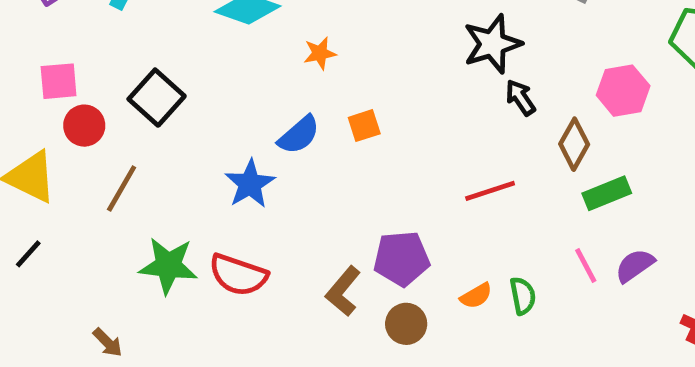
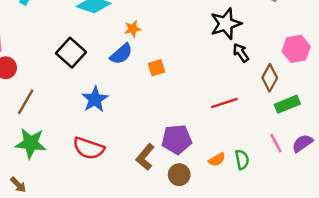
black square: (157, 98) -> (71, 53), moved
blue semicircle: (299, 135) -> (121, 54), moved
green star: (168, 266) -> (31, 143), moved

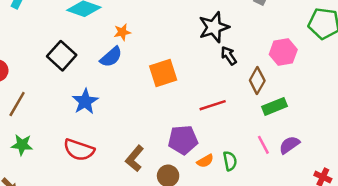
orange square: (157, 68) -> (163, 73), moved, size x1.6
purple pentagon: (177, 139) -> (183, 140), moved
green star: (31, 143) -> (22, 145), size x0.7

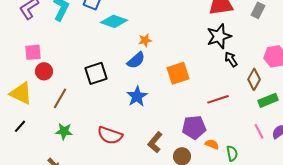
black square: (62, 56) -> (96, 73), moved, turned 30
blue star: (85, 102) -> (137, 96), moved
orange semicircle: (205, 161) -> (212, 144), turned -128
green semicircle: (230, 161) -> (232, 153), moved

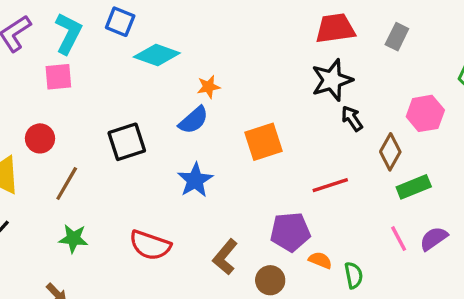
pink square: (33, 52) -> (58, 77), moved

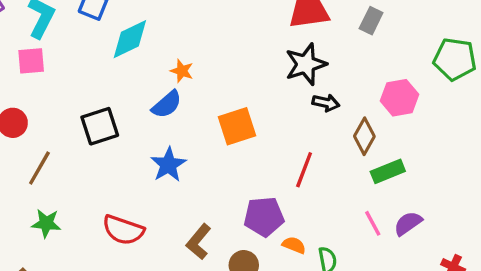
cyan diamond: (157, 55) -> (130, 39), turned -45
orange star: (208, 87) -> (182, 71), turned 30
black arrow: (352, 118) -> (326, 103), turned 136
red line: (330, 185) -> (304, 170), turned -51

